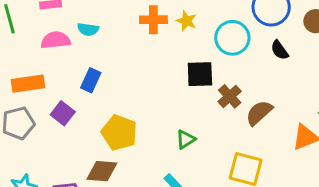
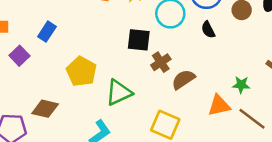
yellow pentagon: (119, 133) -> (81, 71), moved
green triangle: (186, 139) -> (119, 93), size x1.6

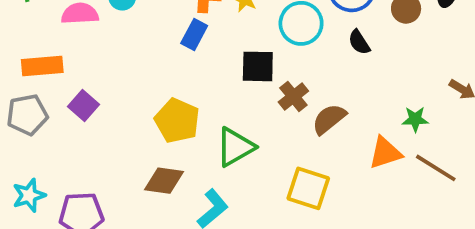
blue rectangle: (47, 32) -> (194, 34), moved
brown diamond: (45, 109) -> (164, 181), moved

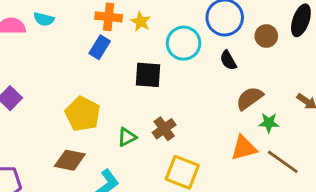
brown cross: (293, 96) -> (164, 129), moved
brown semicircle: (329, 119) -> (250, 98), moved
green triangle: (235, 147) -> (127, 137), size x0.6

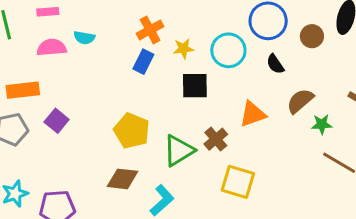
orange cross: (109, 17) -> (150, 30), turned -30
yellow star: (141, 22) -> (183, 49), moved, turned -30
green triangle: (127, 137) -> (179, 151), size x1.6
orange triangle: (244, 148) -> (253, 114), moved

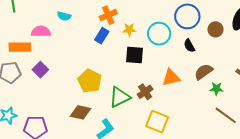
pink semicircle: (52, 47) -> (41, 32), moved

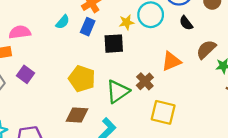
cyan semicircle: (64, 16) -> (63, 22), moved, turned -56
yellow star: (129, 30) -> (127, 22), moved
black square: (135, 55) -> (114, 44), moved

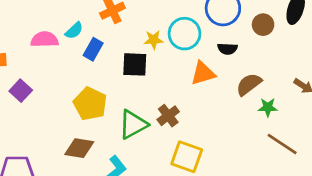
black semicircle: (186, 23) -> (227, 49), turned -56
blue rectangle: (88, 27) -> (93, 49), moved
pink semicircle: (20, 32) -> (45, 39), moved
orange triangle: (171, 61) -> (203, 73), moved

